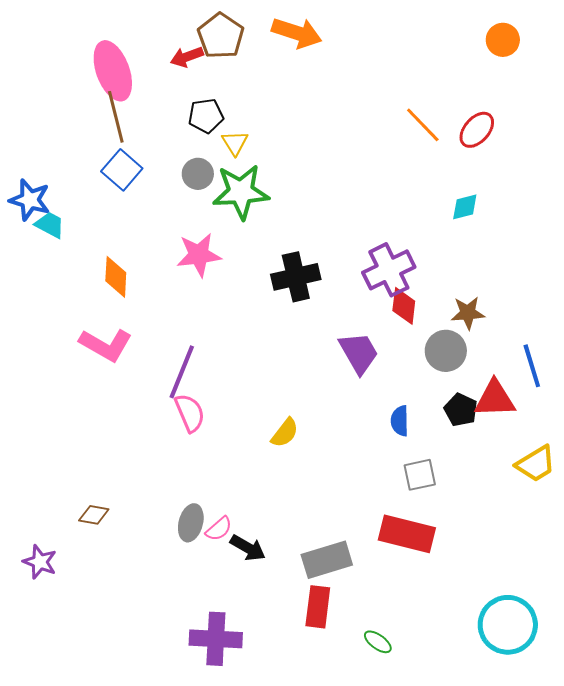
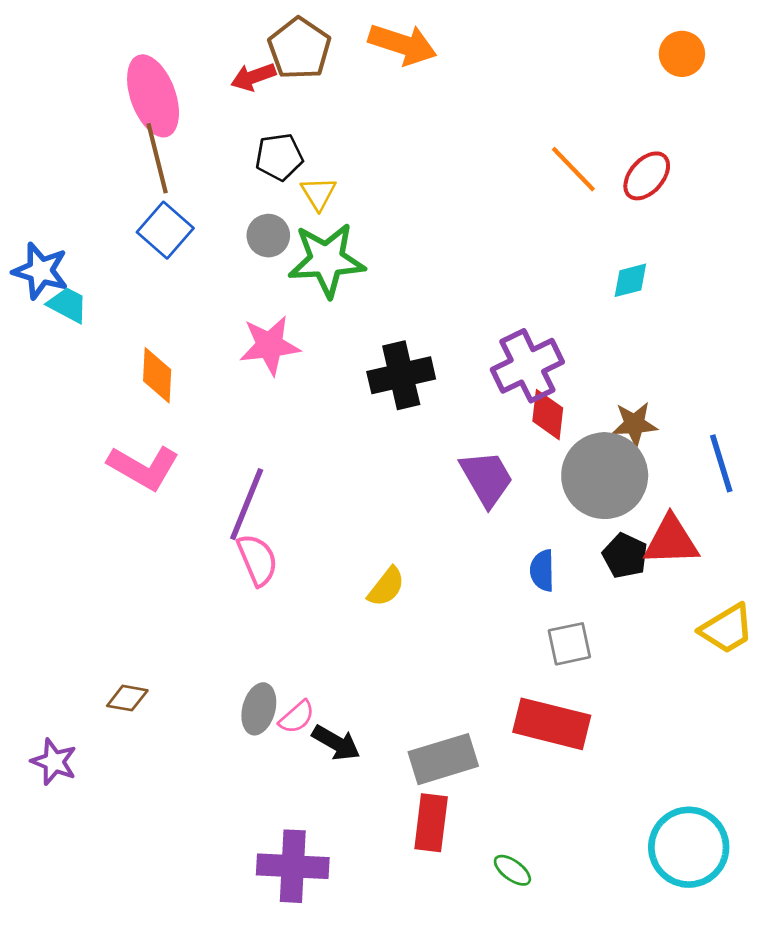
gray circle: (446, 351) -> (605, 476), size x1.5
blue line: (532, 366) -> (721, 463), moved

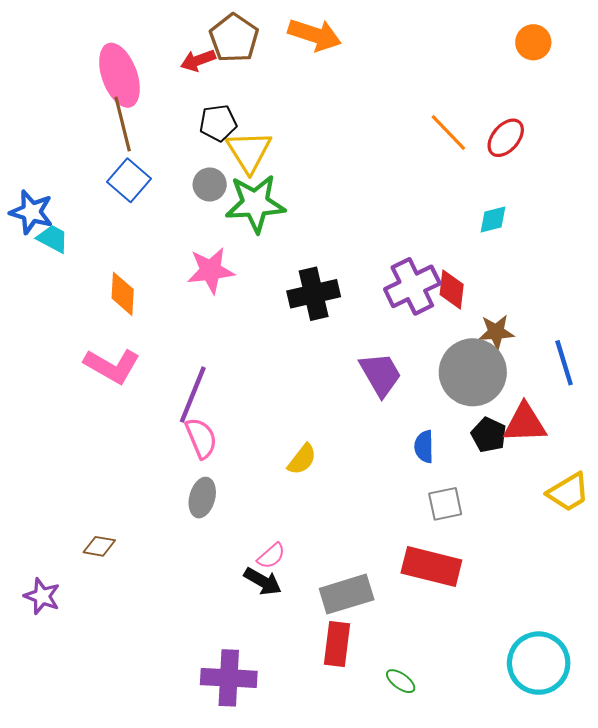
yellow triangle: (318, 194) -> (249, 152), size x1.6
red diamond: (548, 415) -> (452, 290), moved
gray ellipse: (259, 709) -> (202, 498), moved
pink semicircle: (297, 717) -> (271, 556), moved

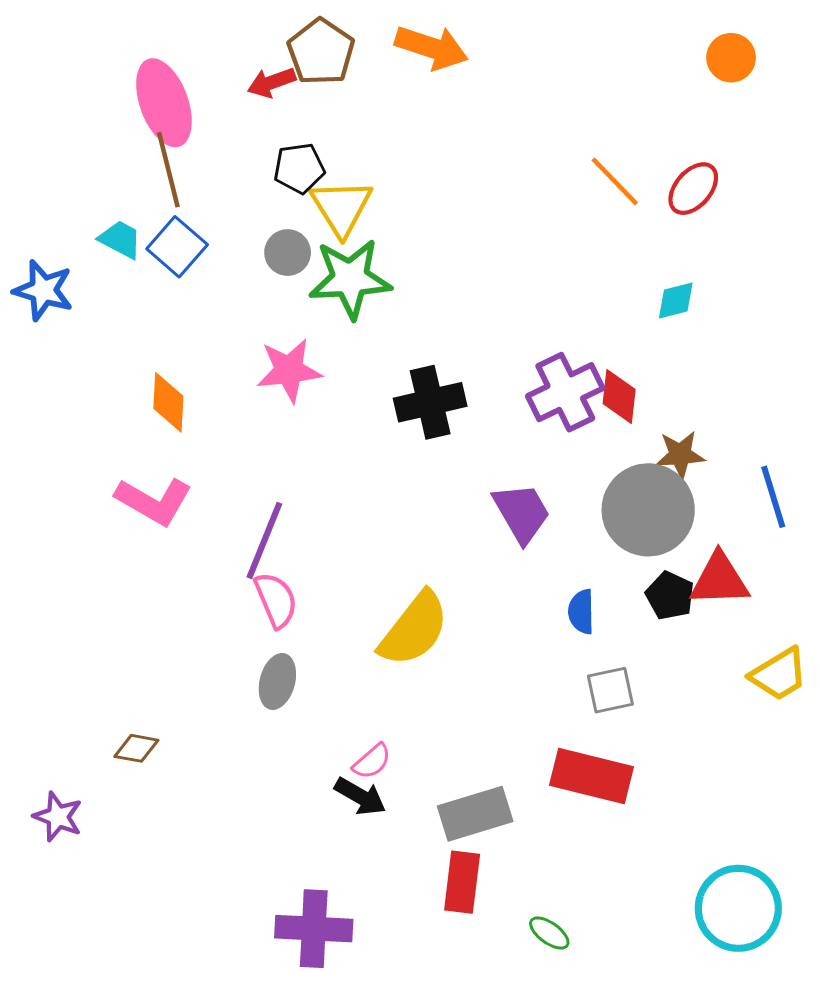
cyan trapezoid: (53, 239) -> (120, 239), moved
yellow semicircle: (302, 459) -> (414, 629), size x1.8

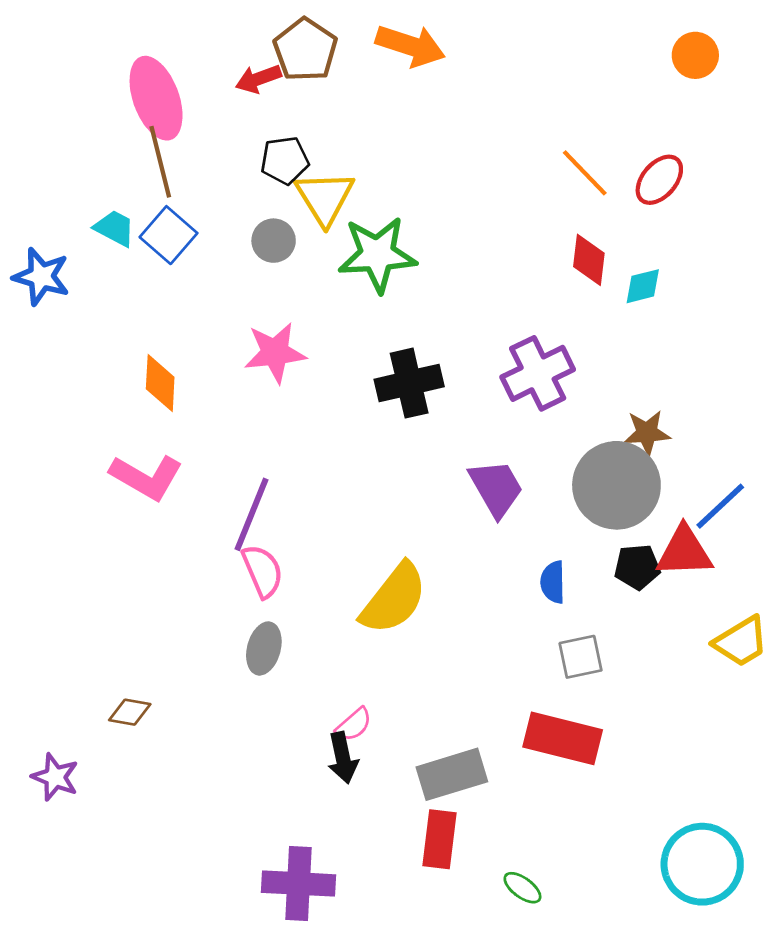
green star: (350, 279) -> (377, 254), moved
red diamond: (619, 396) -> (589, 260), moved
blue line: (773, 497) -> (720, 506), moved, turned 64
black pentagon: (670, 596) -> (637, 567), turned -30
black arrow: (360, 796) -> (343, 758), turned 48

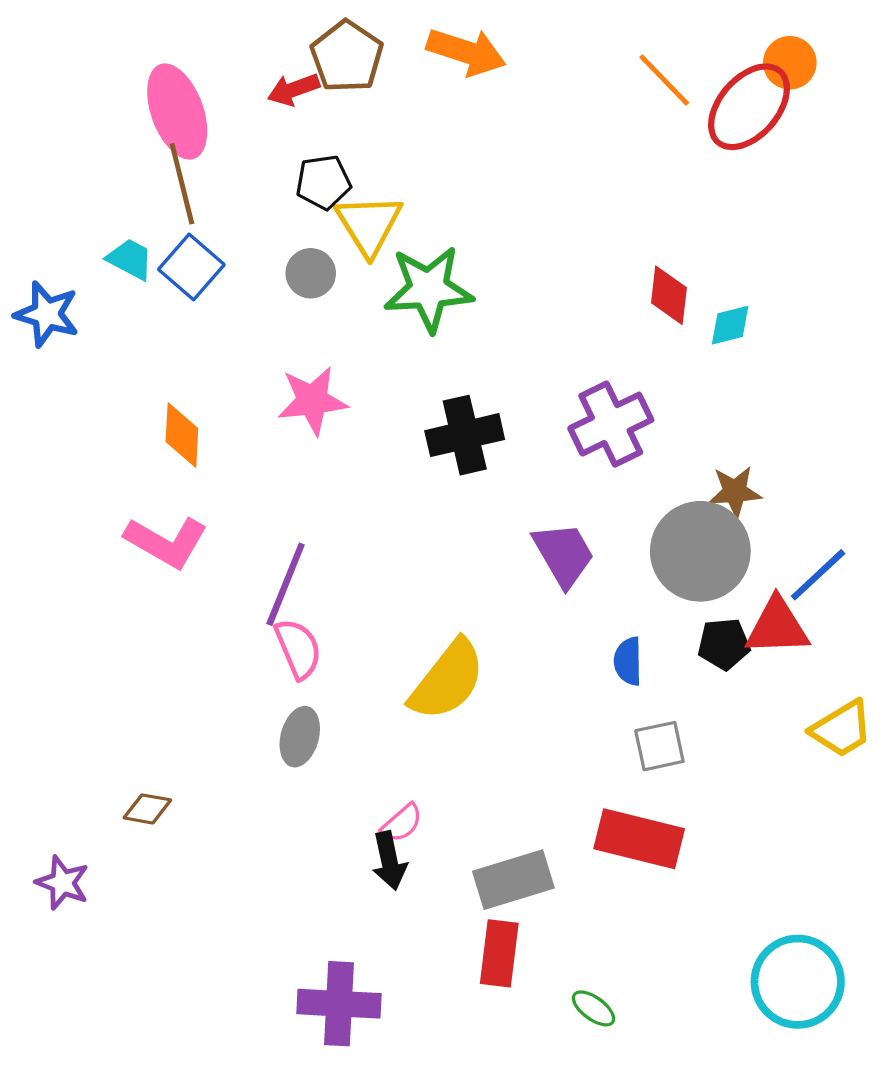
orange line: (585, 173) -> (664, 80), moved
red ellipse: (659, 180) -> (749, 107), moved, size x1.5

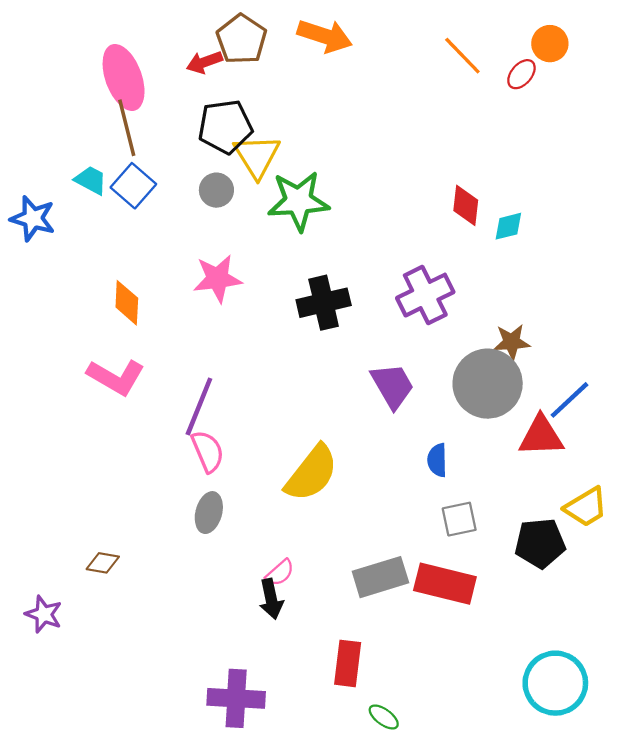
red ellipse: (749, 107) -> (521, 74), size x0.5
black pentagon: (323, 182) -> (225, 127), size x1.4
black pentagon: (724, 644) -> (540, 543), moved, size x1.4
gray rectangle: (513, 880) -> (380, 577), moved
green ellipse: (593, 1008) -> (384, 717), moved

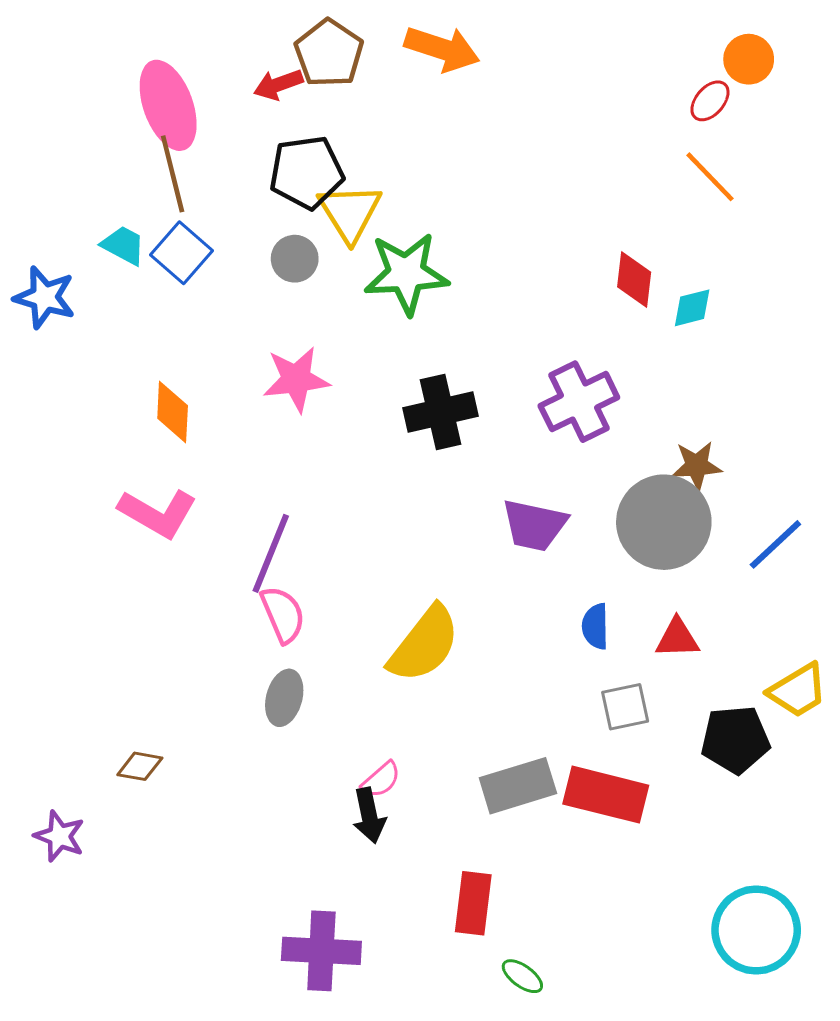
orange line: (462, 56) -> (710, 177), moved
purple trapezoid: (392, 386) -> (534, 525), turned 132
red triangle: (541, 436) -> (677, 638), moved, size x0.7

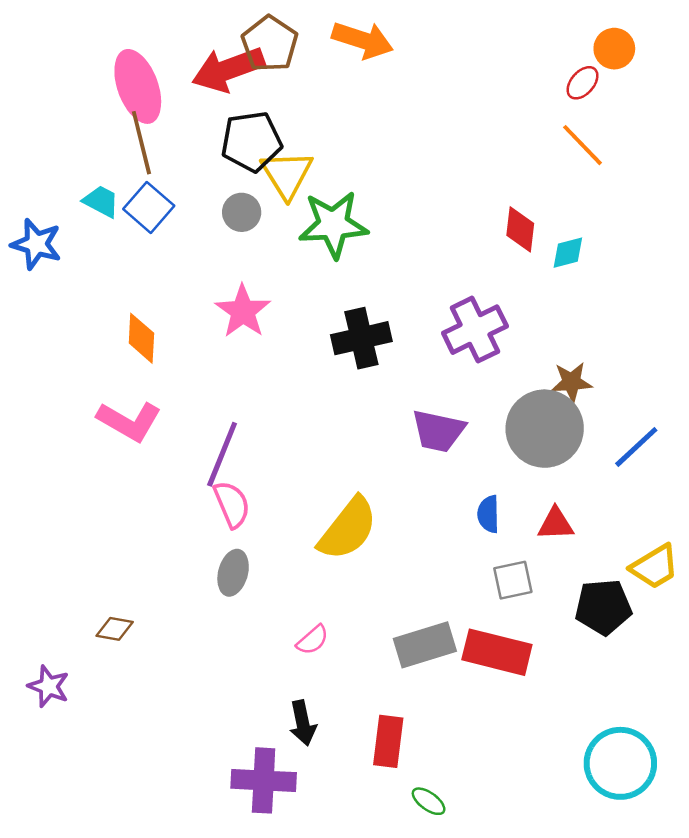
red arrow: (278, 85) -> (228, 69), size x1.8
pink star: (296, 379) -> (243, 311), turned -30
black arrow: (369, 815) -> (303, 723), moved

